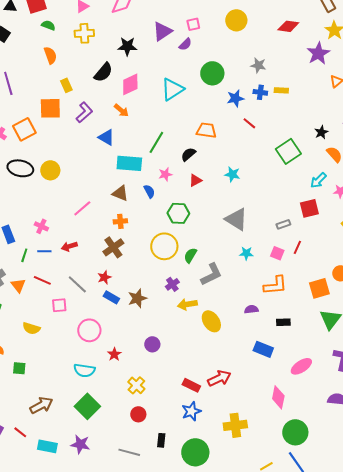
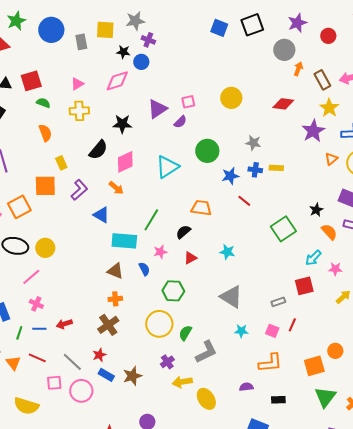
pink line: (82, 208) -> (31, 277), moved
yellow semicircle: (31, 328) -> (26, 406), size x1.4
pink circle: (89, 330) -> (81, 391), moved

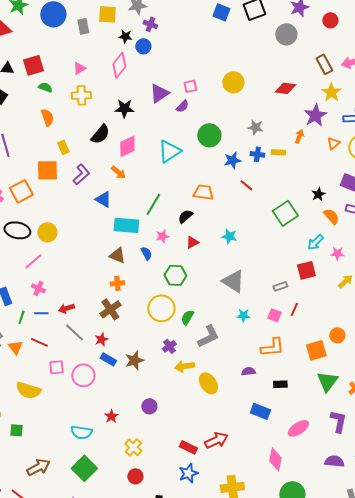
orange arrow: (298, 69) -> (299, 136), moved
pink diamond: (117, 81) -> (119, 65), turned -35
gray line: (72, 362) -> (74, 332), moved

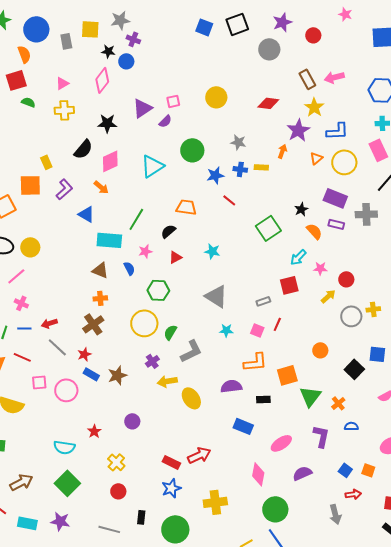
orange semicircle: (47, 117) -> (24, 54), moved
orange square: (316, 350) -> (287, 375), moved
purple semicircle: (248, 371) -> (231, 386), size x1.5
purple semicircle: (334, 461) -> (302, 473), moved, turned -30

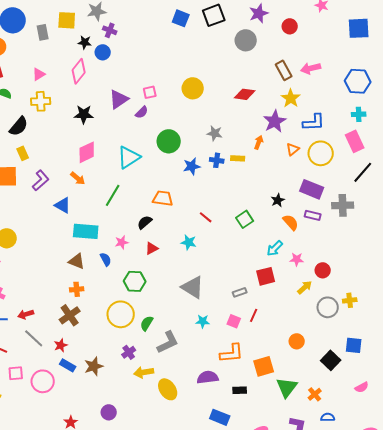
black semicircle: (83, 149) -> (19, 126), moved
red line: (229, 200) -> (206, 217), moved
green line: (136, 219) -> (113, 195), moved
green square: (268, 228) -> (245, 219), size x0.7

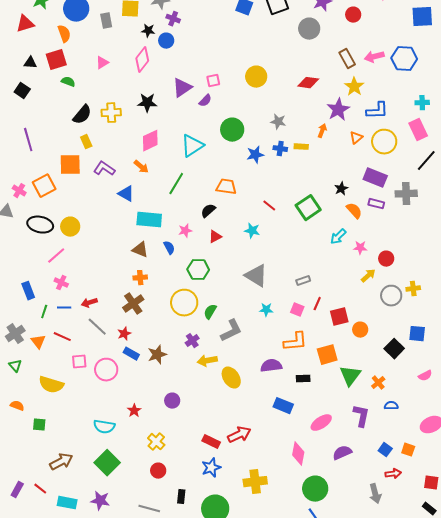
blue hexagon: (358, 81) -> (404, 59), moved
yellow cross: (41, 101) -> (111, 113), moved
purple L-shape: (41, 180) -> (104, 169), turned -105
green square: (245, 219) -> (308, 208), size x1.4
red square: (266, 276) -> (339, 317), moved

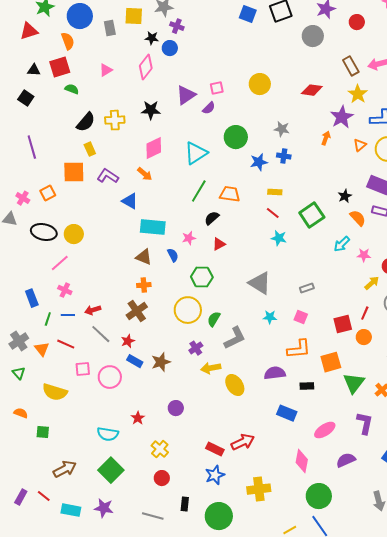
yellow rectangle: (301, 147) -> (275, 192), moved
green line: (176, 184) -> (199, 191), moved
orange square: (44, 186) -> (48, 193), size x0.7
cyan star: (252, 231) -> (279, 238), moved
red line: (317, 304) -> (365, 313), moved

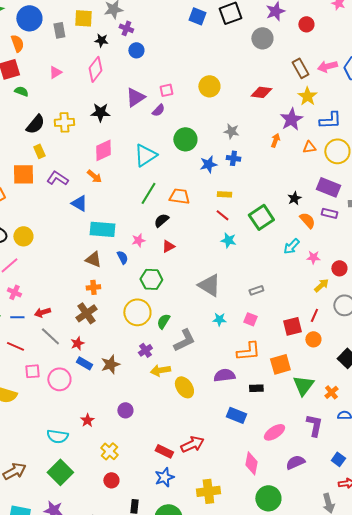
blue circle: (170, 48) -> (136, 50), moved
orange triangle: (360, 145) -> (309, 147), turned 32

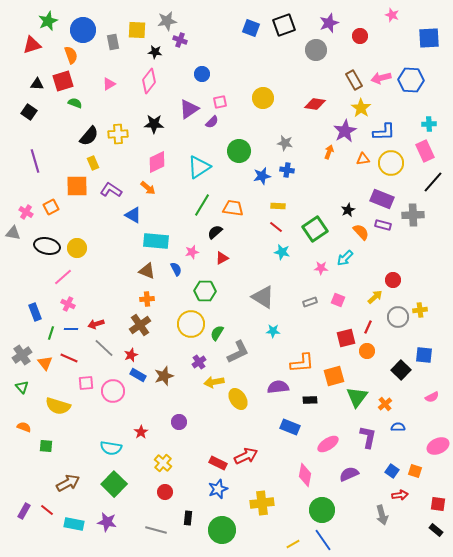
blue circle: (136, 50) -> (202, 74), moved
pink star: (313, 257) -> (321, 268), moved
pink square: (250, 319) -> (338, 300), moved

